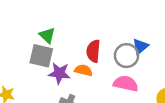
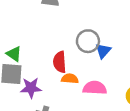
gray circle: (126, 56) -> (88, 41), moved
orange semicircle: (83, 70) -> (70, 79), moved

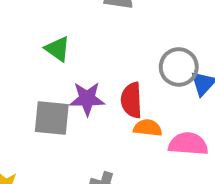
green triangle: (14, 54) -> (58, 49), moved
purple star: (31, 88) -> (87, 99), moved

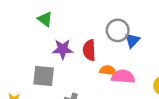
gray square: (52, 118) -> (44, 76), moved
orange semicircle: (148, 128) -> (108, 70), moved

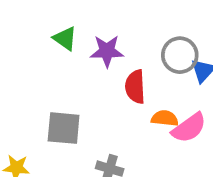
purple star: (63, 49) -> (107, 51), moved
pink semicircle: (123, 77) -> (189, 128), turned 140

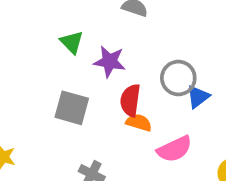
orange semicircle: (165, 118) -> (139, 122), moved
gray square: (64, 128) -> (72, 108), moved

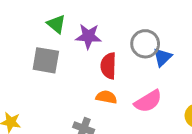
gray square: (72, 108) -> (46, 60), moved
orange semicircle: (139, 122) -> (106, 97), moved

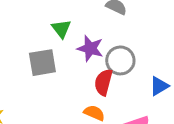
gray circle: (145, 44) -> (120, 60), moved
gray square: (46, 60) -> (42, 63), turned -32

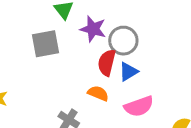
blue triangle: (159, 86) -> (128, 72), moved

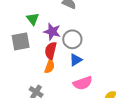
red semicircle: (107, 63) -> (51, 51), moved
orange semicircle: (98, 93) -> (50, 67), moved, turned 88

